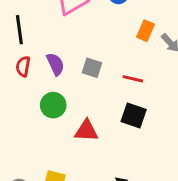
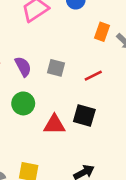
red line: (133, 79) -> (93, 76), turned -36
black square: (134, 115) -> (84, 116), moved

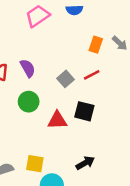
orange rectangle: (102, 32) -> (96, 45), moved
gray square: (56, 68) -> (66, 79), moved, turned 35

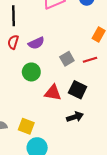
purple semicircle: (28, 68) -> (36, 43), turned 84
black arrow: (85, 163) -> (75, 117), moved

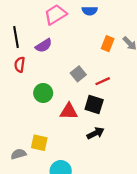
purple semicircle: (36, 43) -> (44, 46), moved
red line: (90, 60) -> (103, 81), moved
yellow square: (26, 126) -> (39, 143), moved

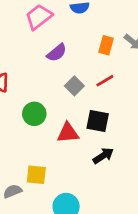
purple semicircle: (44, 46) -> (57, 53), moved
red line: (103, 81) -> (105, 81), moved

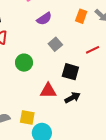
red line: (105, 81) -> (93, 50), moved
red triangle: (68, 133) -> (48, 91), moved
yellow square: (36, 175) -> (27, 117), moved

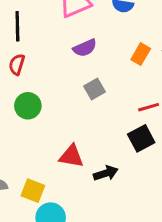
green circle: (24, 63) -> (28, 106), moved
black square: (70, 72) -> (141, 138), moved, turned 36

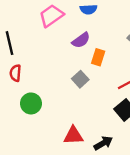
purple semicircle: (85, 48) -> (81, 40), moved
orange rectangle: (141, 54) -> (98, 57), moved

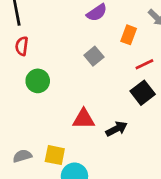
orange rectangle: (98, 57) -> (129, 35), moved

